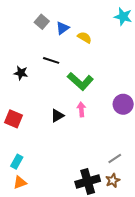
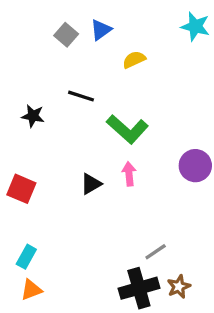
blue triangle: (63, 28) -> (101, 30), moved
yellow semicircle: (85, 37) -> (134, 60), turned -56
gray line: (115, 158) -> (156, 252), moved

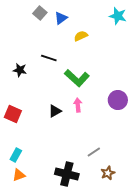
gray square: (66, 35) -> (40, 13), moved
black cross: (139, 288) -> (67, 174), moved, turned 30

